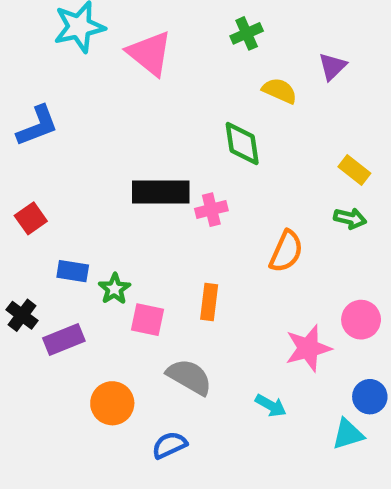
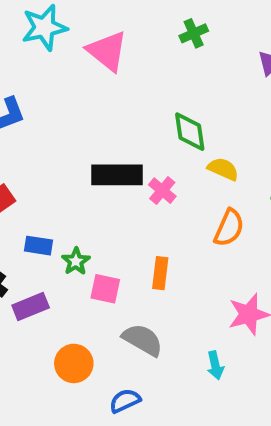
yellow semicircle: (280, 91) -> (223, 169), moved
pink cross: (211, 210) -> (162, 191), turned -36
cyan arrow: (271, 405) -> (215, 365), turned 48

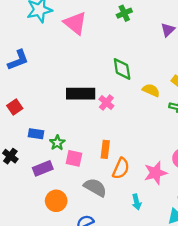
yellow semicircle: (223, 169) -> (151, 90), moved
orange semicircle: (229, 228) -> (121, 168), moved
purple rectangle: (31, 306) -> (43, 168), moved

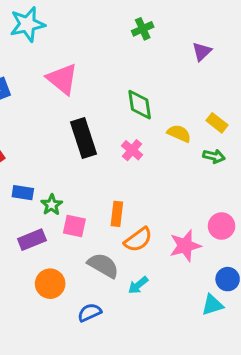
pink triangle: (75, 23) -> (62, 79), moved
black rectangle: (81, 94) -> (83, 138), turned 72
pink cross: (106, 103) -> (132, 150), moved
orange semicircle: (121, 168) -> (138, 240), turned 30
cyan arrow: (137, 202) -> (138, 285), moved, turned 64

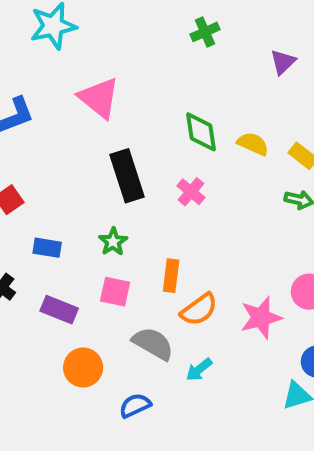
yellow semicircle: (179, 133) -> (253, 144), moved
green star: (52, 205) -> (113, 242), moved
purple rectangle: (32, 240) -> (59, 310), turned 44

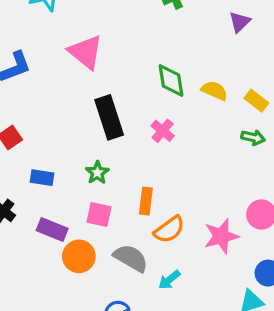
orange circle: (83, 368) -> (79, 256), moved

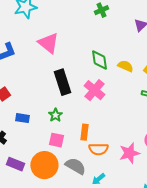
pink cross: (163, 131) -> (94, 90), size x1.5
purple rectangle: (52, 230) -> (15, 164), moved
orange semicircle: (169, 230) -> (98, 149), turned 36
orange circle: (79, 256) -> (44, 165), size x1.4

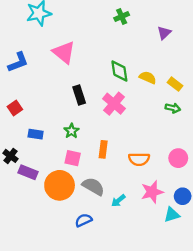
black rectangle: (62, 82) -> (79, 95), size x0.7
orange semicircle: (98, 149) -> (139, 159), moved
pink star: (129, 153) -> (152, 192), moved
purple rectangle: (15, 164) -> (28, 172), moved

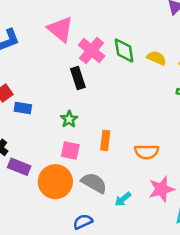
pink cross: (114, 104) -> (92, 51), moved
blue rectangle: (36, 134) -> (23, 108), moved

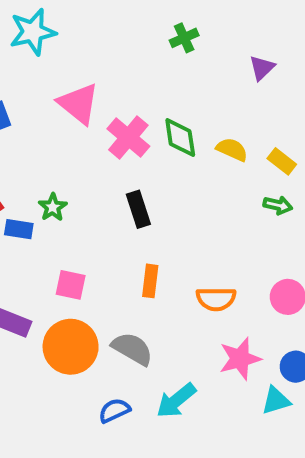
black rectangle: (78, 78) -> (138, 209), moved
green star: (69, 119) -> (53, 207), moved
pink square: (70, 150) -> (71, 285), moved
cyan arrow: (123, 199) -> (176, 400), moved, size x1.5

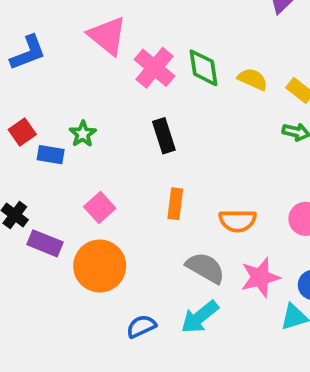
pink square: (71, 285) -> (100, 207), turned 36
gray semicircle: (132, 349) -> (205, 268), moved

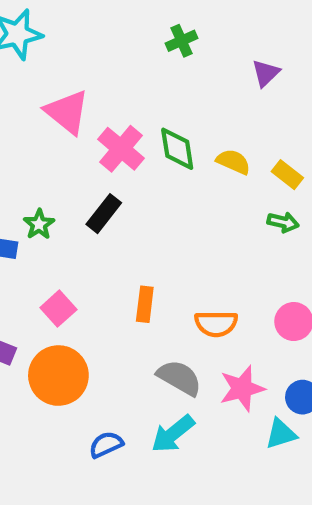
black rectangle: (164, 136) -> (104, 214), moved, turned 56

